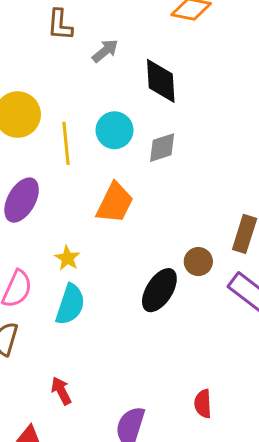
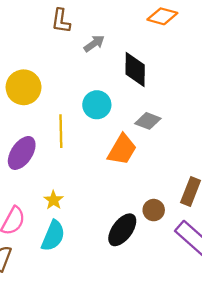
yellow line: (66, 143) -> (61, 131), moved
gray diamond: (162, 148) -> (148, 121), moved, turned 35
orange trapezoid: (115, 203) -> (122, 150), moved

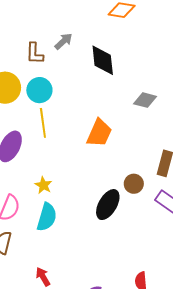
brown L-shape: (61, 21) -> (35, 53), moved
cyan circle: (97, 105) -> (39, 90), moved
gray diamond: (148, 121) -> (145, 100), moved

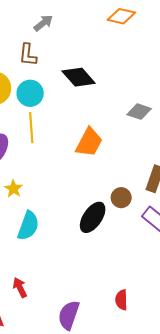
gray arrow: (63, 41) -> (43, 23), moved
black diamond: (103, 60) -> (79, 77), moved, turned -40
yellow star: (43, 185) -> (13, 189), moved

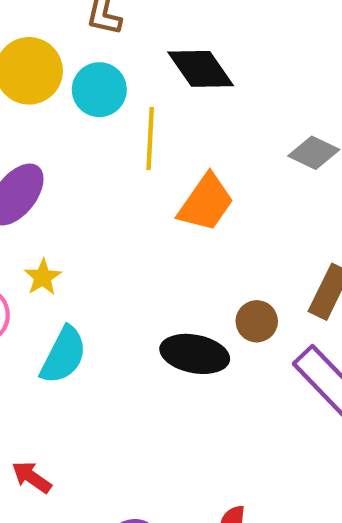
yellow line: (31, 128) -> (150, 139), moved
black ellipse: (93, 217) -> (195, 354), turned 60
red arrow: (20, 288) -> (32, 477), turned -36

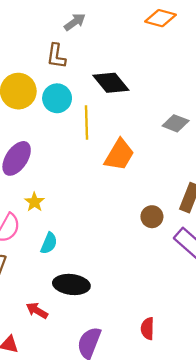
black ellipse: (195, 354) -> (71, 284), moved
cyan semicircle: (63, 355) -> (49, 243), size x0.7

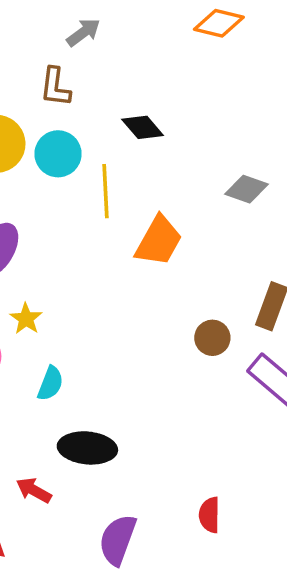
black diamond: (111, 83) -> (143, 127), size x0.7

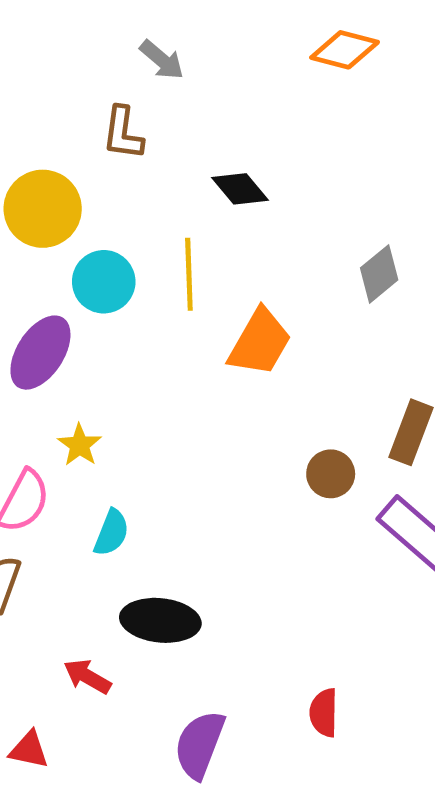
gray arrow: (83, 32) -> (162, 60), turned 76
cyan circle: (58, 154) -> (104, 282), moved
gray diamond: (246, 189) -> (379, 274), turned -60

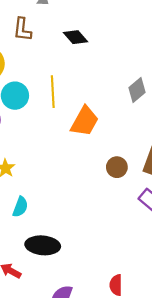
black diamond: (240, 189) -> (75, 37), moved
brown circle: (331, 474) -> (117, 167), moved

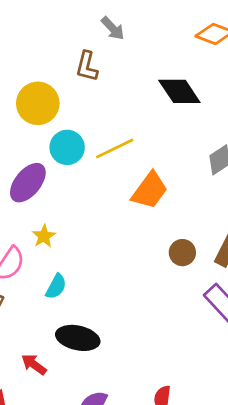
black diamond: (75, 37) -> (179, 91), moved, size x1.4
yellow line: (53, 92) -> (115, 148), turned 60

